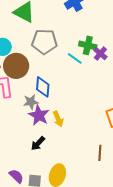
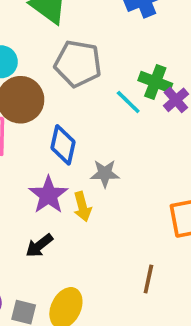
gray star: (31, 102) -> (105, 173), moved

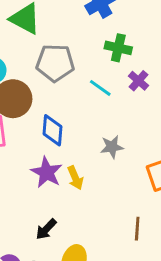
green cross: (155, 82) -> (118, 48), moved
gray star: (105, 173) -> (112, 147), moved
black arrow: (39, 246) -> (46, 229), moved

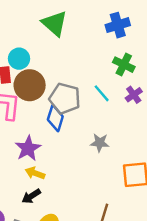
gray pentagon: (55, 63) -> (65, 98), moved
purple star: (47, 172) -> (28, 148), moved
yellow arrow: (75, 178) -> (35, 173), moved, turned 120

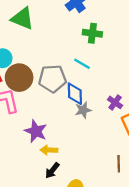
purple cross: (134, 95) -> (115, 102), moved
blue diamond: (55, 118) -> (75, 94), moved
gray star: (100, 143) -> (83, 110), moved

